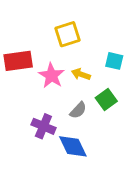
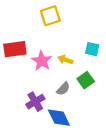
yellow square: (68, 34) -> (50, 16), moved
purple cross: (43, 126) -> (35, 102), turned 36

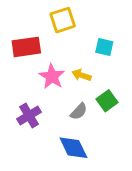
red rectangle: (15, 49) -> (26, 47), moved
cyan square: (92, 49) -> (104, 47), moved
purple cross: (35, 102) -> (29, 116), moved

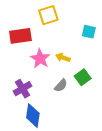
cyan square: (104, 47) -> (89, 32), moved
blue diamond: (73, 148) -> (33, 116), moved, turned 35

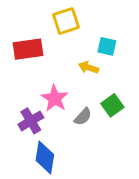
cyan square: (89, 32) -> (107, 46), moved
yellow arrow: (63, 58) -> (89, 67), moved
pink star: (40, 59) -> (55, 98), moved

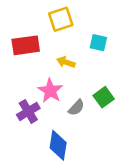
yellow arrow: (89, 67) -> (66, 62), moved
blue diamond: (45, 158) -> (58, 145), moved

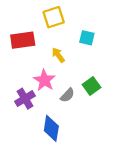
yellow arrow: (66, 62) -> (58, 55), turned 35

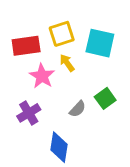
yellow square: (54, 17) -> (62, 34), moved
cyan square: (87, 38) -> (100, 43), size x1.6
pink star: (44, 80) -> (42, 76), moved

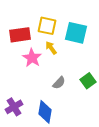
yellow square: (62, 34) -> (47, 26), turned 30
green square: (105, 98) -> (88, 81), moved
purple cross: (29, 113) -> (14, 107), moved

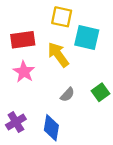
yellow square: (47, 26) -> (62, 17), moved
yellow arrow: (51, 48) -> (58, 55), size x1.6
pink star: (32, 58) -> (24, 72), moved

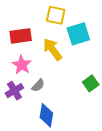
cyan square: (87, 37) -> (78, 34), turned -30
gray semicircle: (67, 95) -> (38, 85), moved
purple cross: (16, 122) -> (14, 91), moved

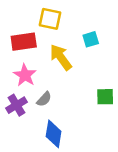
yellow square: (56, 15) -> (50, 19), moved
cyan square: (78, 34) -> (91, 39), size x0.6
green square: (91, 83) -> (105, 97), turned 35

